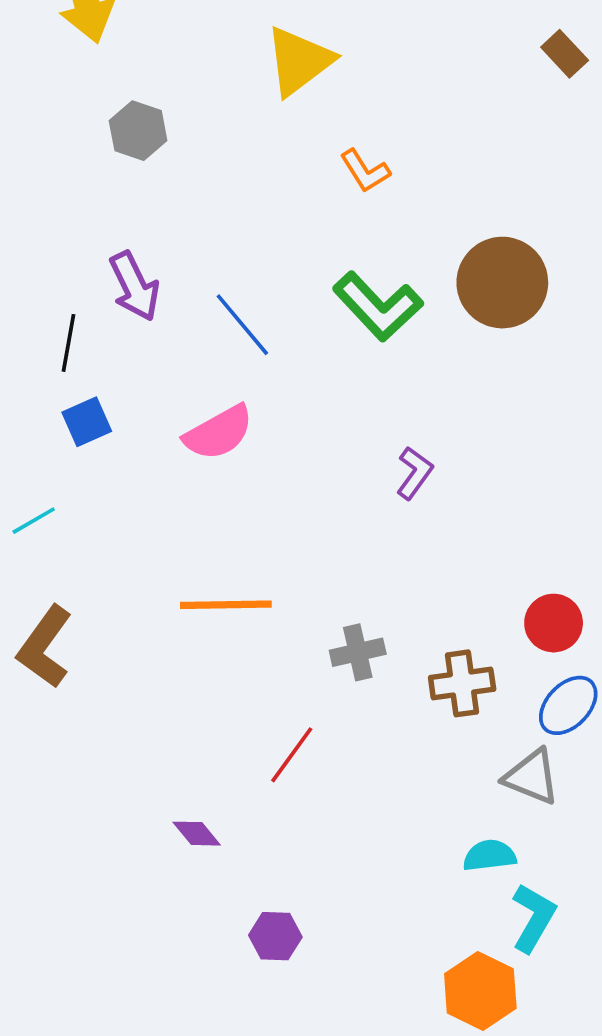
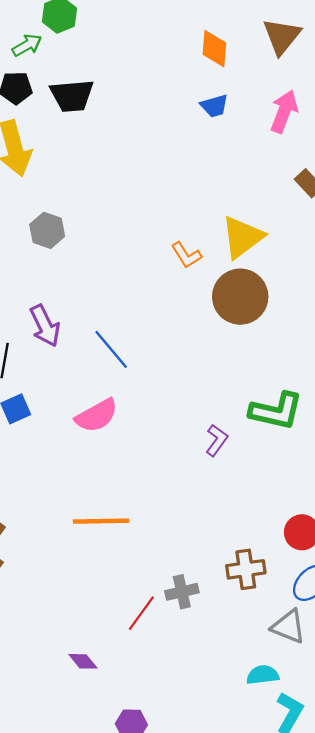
yellow triangle: (299, 61) -> (242, 237), moved
brown circle: (502, 283) -> (240, 297), moved
green L-shape: (378, 306) -> (276, 411), moved, turned -34
gray cross: (358, 652) -> (182, 592), moved

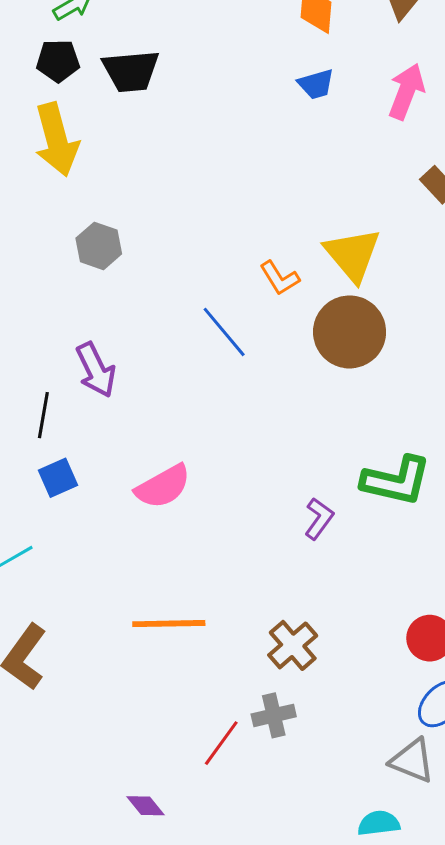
yellow triangle: (242, 237) -> (352, 255), turned -33
blue line: (111, 349) -> (224, 332), moved
brown cross: (246, 569) -> (293, 645), moved, turned -33

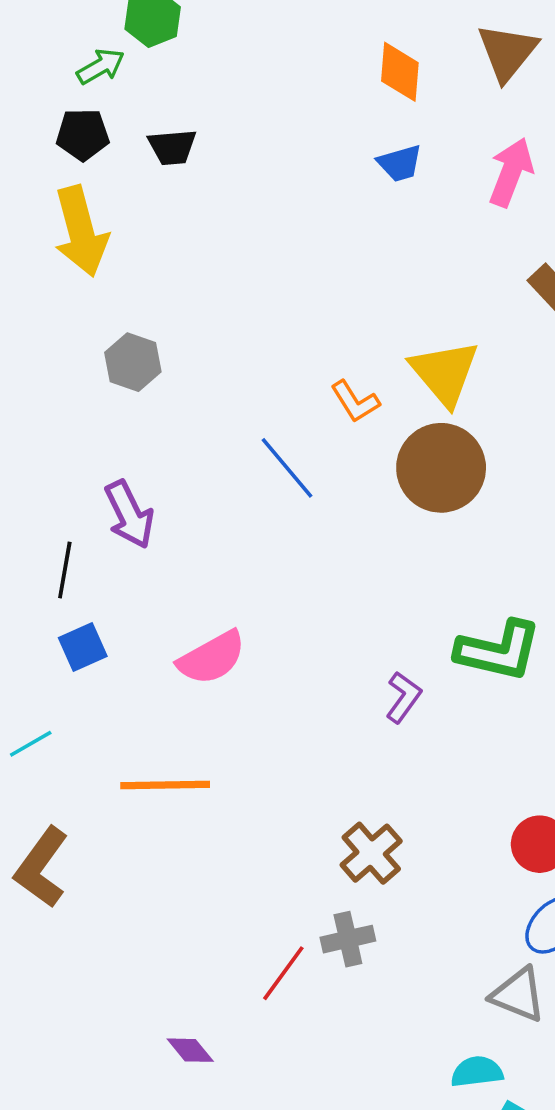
black trapezoid: (131, 71) -> (172, 147), size x0.7
orange line: (169, 624) -> (165, 785), moved

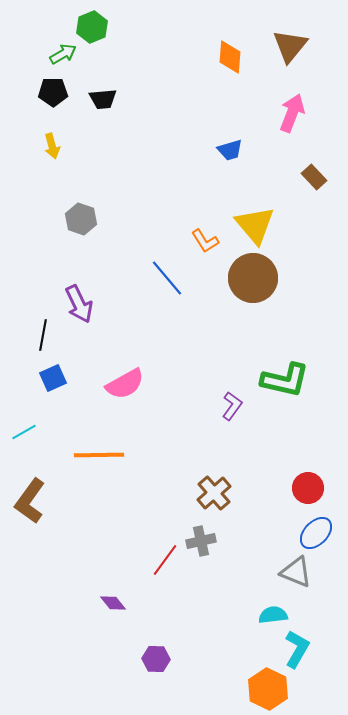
blue trapezoid: (400, 163) -> (230, 150), moved
yellow arrow: (81, 231) -> (52, 146), size x0.5

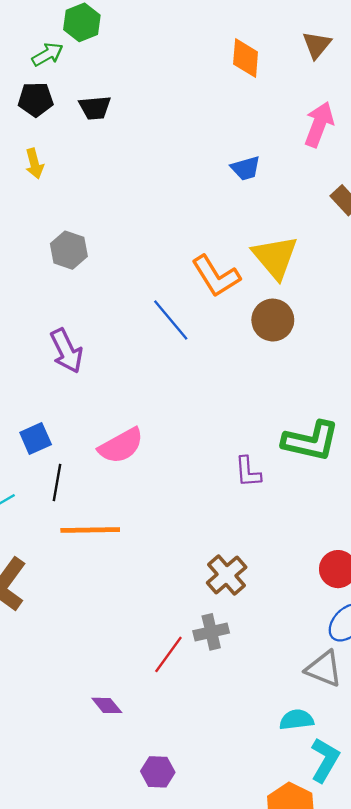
brown triangle: (290, 46) -> (317, 45), size x0.7
orange L-shape: (205, 241) -> (216, 276), size x1.5
brown circle: (253, 278) -> (273, 320), size x0.7
black line: (43, 335) -> (57, 482), moved
purple L-shape: (232, 406) -> (248, 472), turned 140

